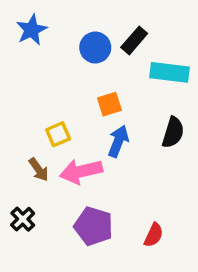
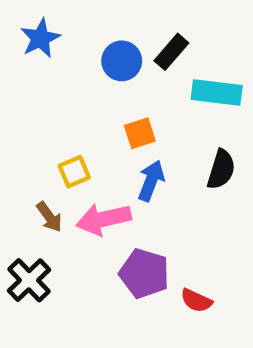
black cross: (23, 219) -> (29, 280), size x1.4
purple pentagon: (93, 226) -> (144, 273), moved
red semicircle: (154, 235) -> (196, 301), turned 90

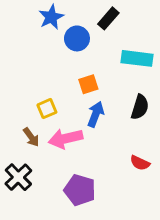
blue star: (40, 38) -> (51, 17), moved
black rectangle: (171, 52) -> (108, 18), moved
purple pentagon: (144, 273) -> (80, 190), moved
red semicircle: (196, 301) -> (140, 163), moved

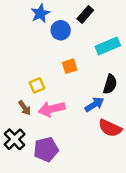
cyan rectangle: (137, 58) -> (108, 46), turned -30
blue arrow: (96, 114) -> (94, 104), moved, turned 36
red semicircle: (140, 163) -> (110, 128), size x1.5
purple pentagon: (80, 190) -> (46, 149), moved, turned -30

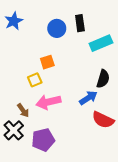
blue star: (40, 13) -> (14, 21), moved
black rectangle: (85, 15) -> (80, 23), moved, turned -49
orange square: (70, 66) -> (47, 62), moved
brown arrow: (25, 108) -> (23, 110), moved

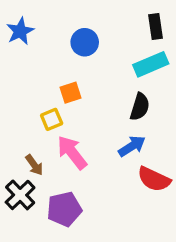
black rectangle: (80, 23) -> (156, 26), moved
black semicircle: (103, 79) -> (140, 107), moved
pink arrow: (48, 102) -> (72, 152), turned 65

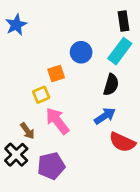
blue circle: (85, 42) -> (81, 52), moved
cyan rectangle: (151, 64) -> (120, 51), turned -30

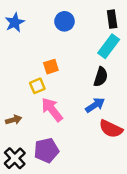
blue circle: (81, 52) -> (64, 21), moved
brown arrow: (27, 131) -> (14, 120), moved, turned -70
black cross: (16, 155) -> (15, 158), moved

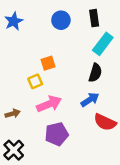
black rectangle: (112, 19) -> (94, 18), moved
pink arrow: (52, 110) -> (49, 104), turned 105
purple pentagon: (46, 150) -> (57, 134), moved

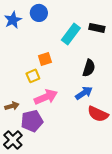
black rectangle: (94, 18) -> (97, 28), moved, turned -70
blue circle: (61, 20) -> (39, 13), moved
cyan rectangle: (103, 44) -> (71, 34), moved
purple pentagon: (57, 134) -> (32, 121), moved

